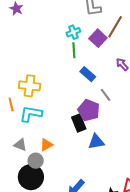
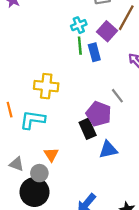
blue rectangle: (88, 74) -> (94, 52), moved, turned 35
yellow cross: (30, 86) -> (46, 86), moved
gray triangle: (20, 145) -> (17, 164), moved
orange triangle: (46, 145) -> (51, 155), turned -32

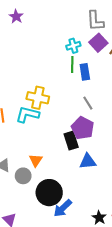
purple square: (107, 31) -> (98, 43), moved
gray line: (117, 96) -> (88, 103), moved
cyan L-shape: (33, 120) -> (27, 114), moved
black circle: (34, 192) -> (49, 193), moved

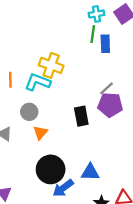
gray line: (88, 103) -> (107, 88), moved, turned 72
purple pentagon: (83, 128) -> (110, 105), moved, turned -30
blue triangle: (88, 161) -> (90, 172), moved
gray circle: (23, 176) -> (29, 112), moved

